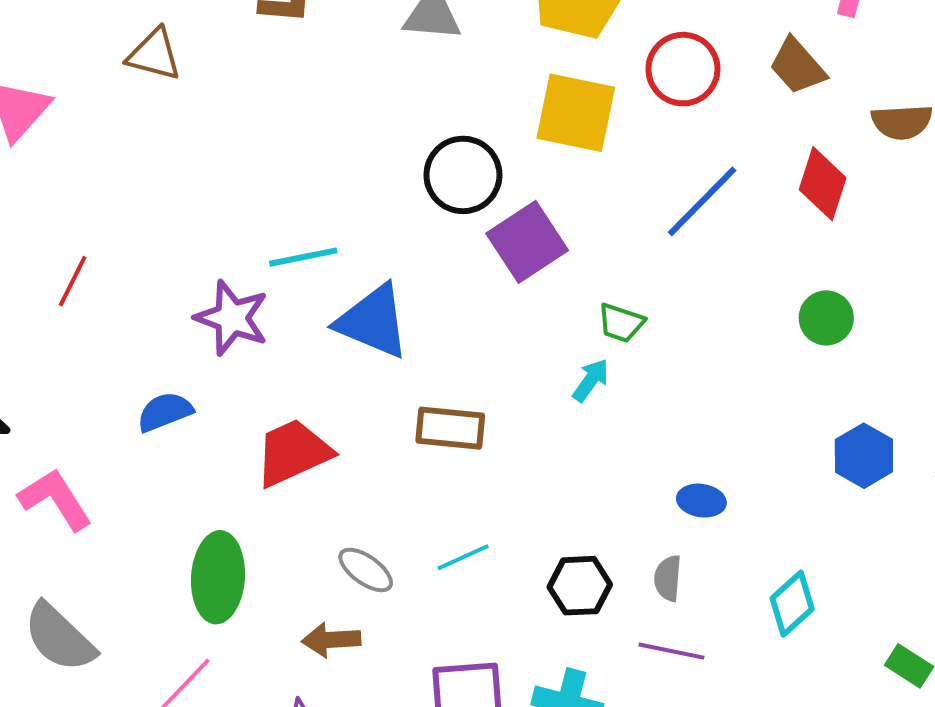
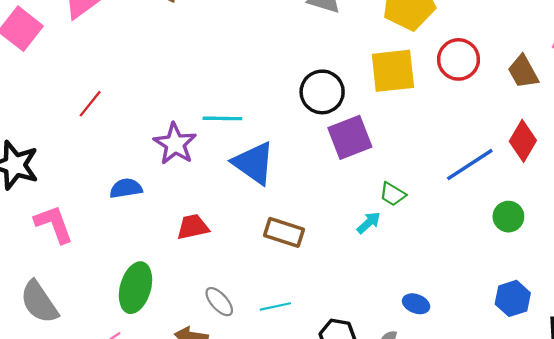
yellow square: (576, 113) -> (393, 71), turned -30
blue line: (702, 201) -> (470, 165), moved
red trapezoid: (293, 453) -> (193, 227), size x0.7

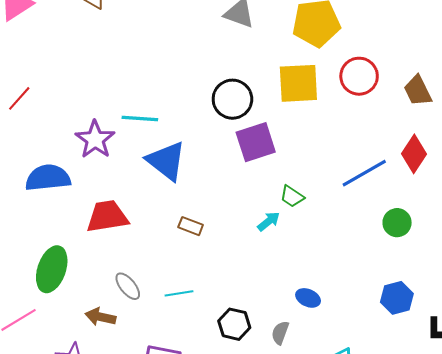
blue semicircle: (126, 188) -> (48, 178), size x1.5
red trapezoid: (193, 227) -> (107, 216), size x1.4
brown rectangle: (284, 232) -> (191, 226), size x0.7

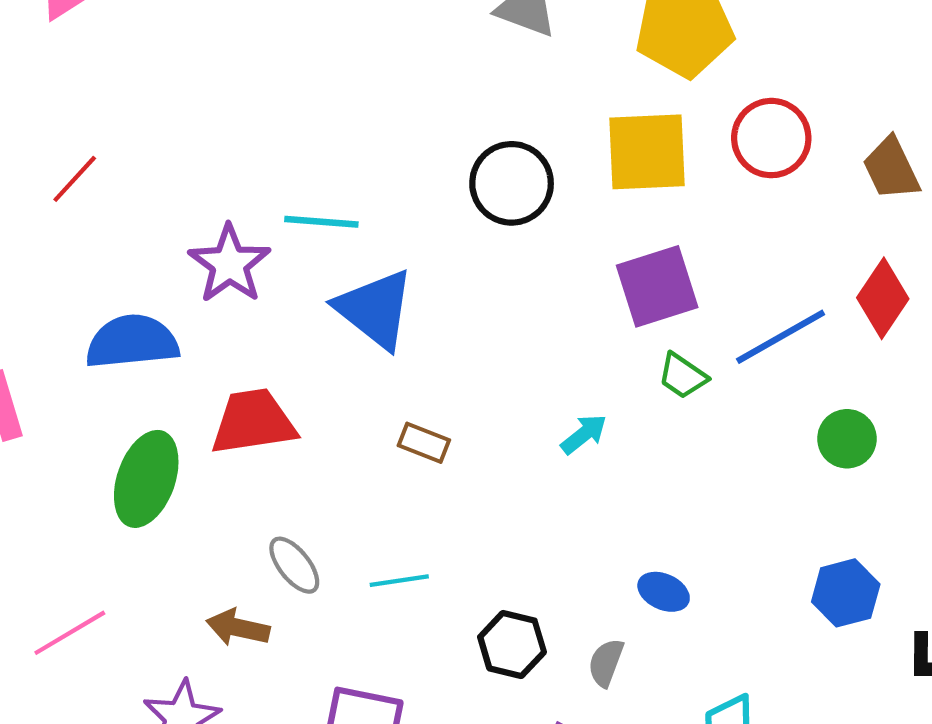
purple square: (256, 142) -> (657, 286), moved
green trapezoid: (292, 196) -> (683, 376), moved
green ellipse: (52, 269) -> (146, 479), moved

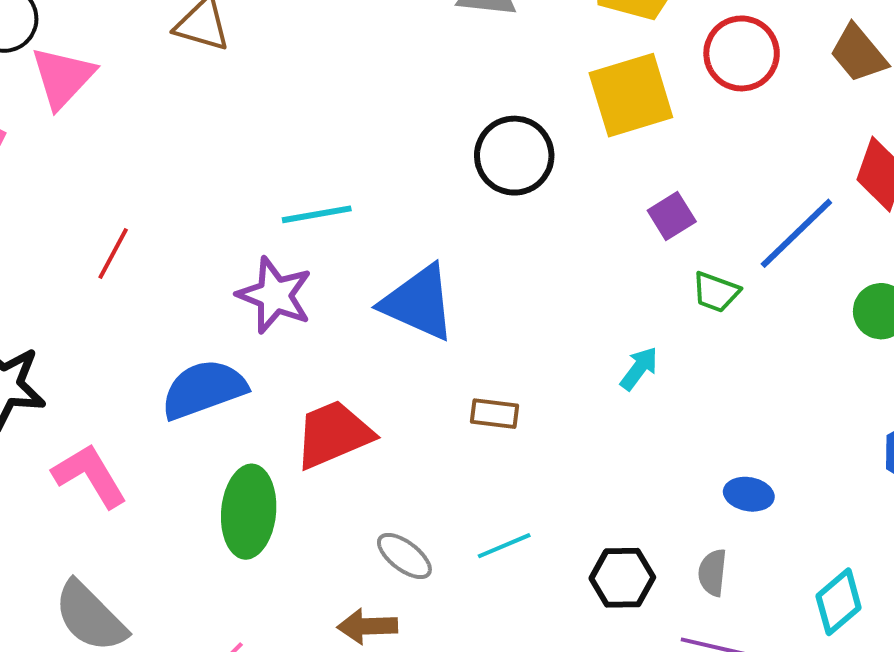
cyan line: (321, 222) -> (317, 214), moved
purple square: (657, 286) -> (672, 216), size x0.6

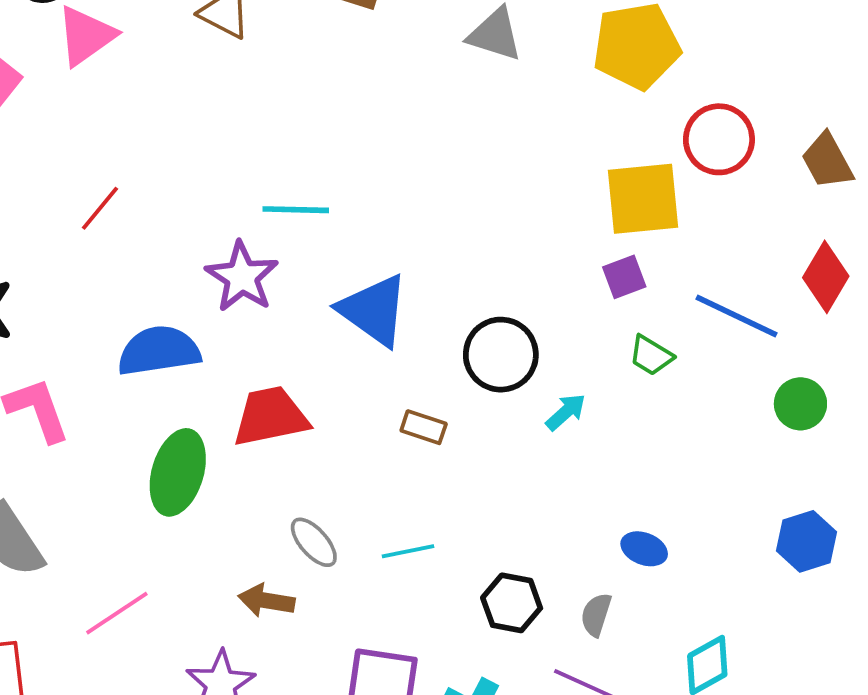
yellow square: (631, 95) -> (643, 199), moved
black circle: (514, 156) -> (501, 355), moved
blue line: (796, 233) -> (737, 316), turned 58

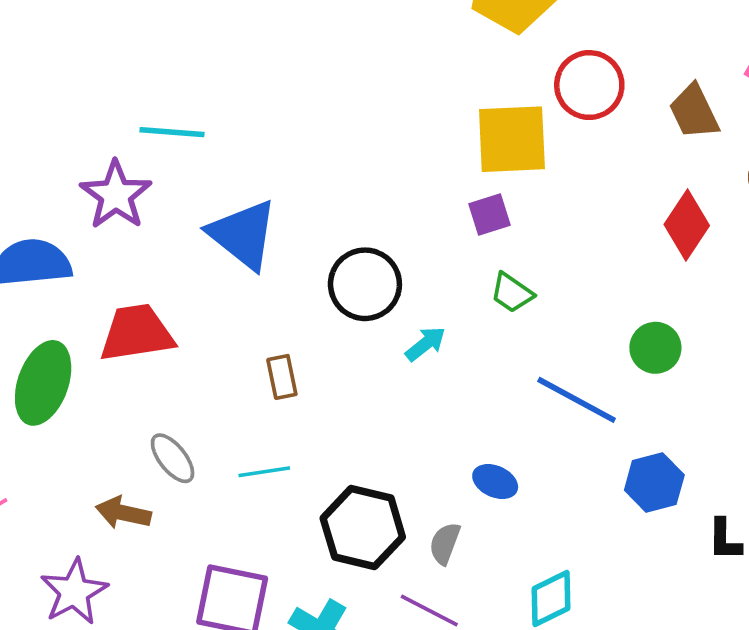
blue line: (737, 316) -> (577, 400), moved
brown rectangle: (424, 427) -> (282, 377), moved, turned 57
black hexagon: (512, 603) -> (363, 528), size x1.4

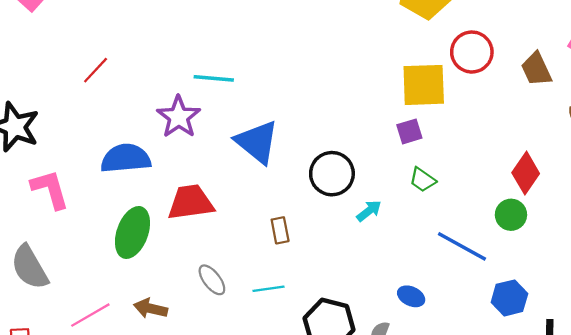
red diamond: (687, 225) -> (526, 173), moved
brown arrow: (123, 513) -> (151, 308), moved

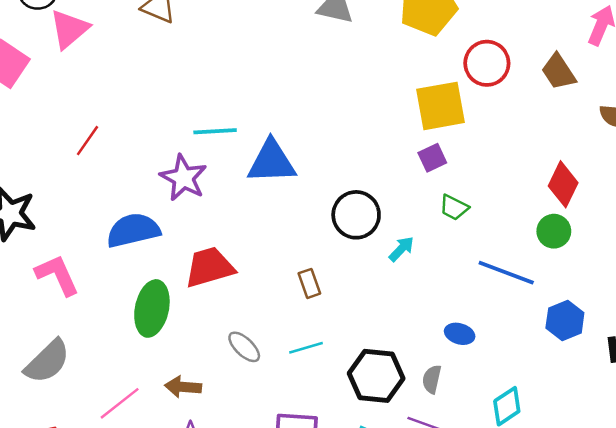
blue triangle: (257, 142) -> (271, 162), moved, turned -33
gray semicircle: (30, 267) -> (47, 361), turned -96

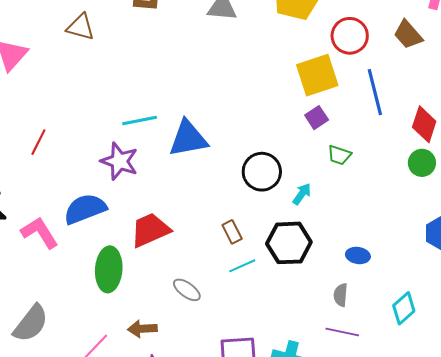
blue line: (506, 273) -> (375, 92), moved, turned 63
pink L-shape: (57, 275) -> (40, 233), moved
cyan line: (306, 348) -> (242, 266), moved
black hexagon: (376, 376) -> (289, 243), moved

